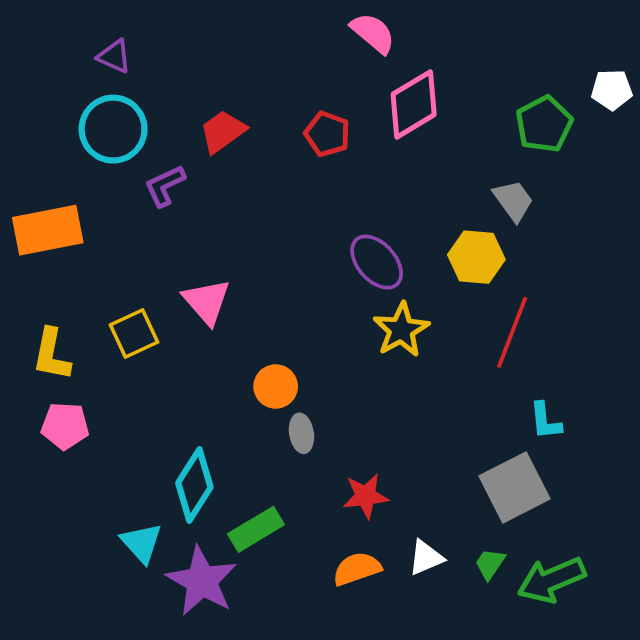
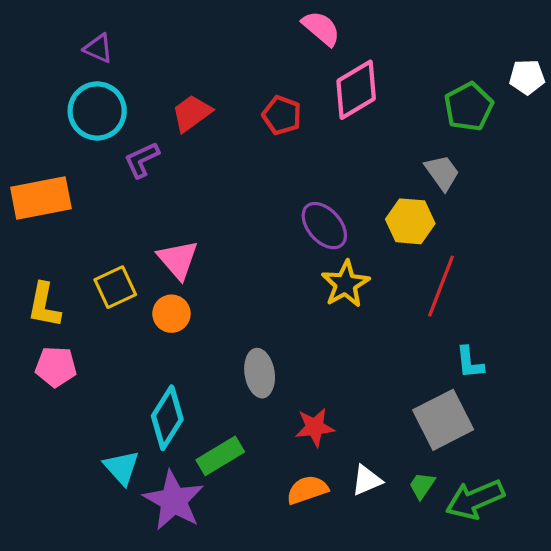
orange circle: (276, 386) -> (171, 314), moved
gray ellipse: (301, 433) -> (260, 373), size x1.4

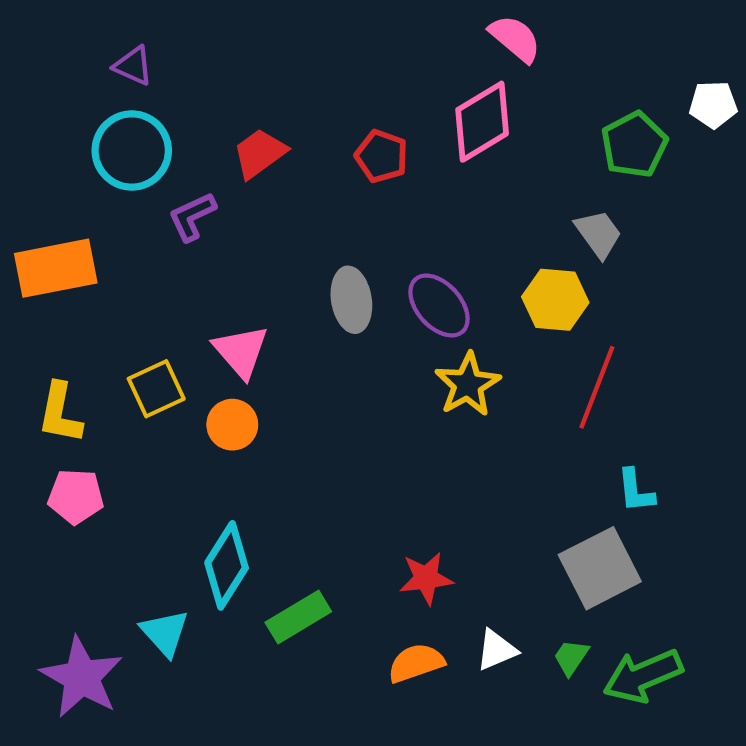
pink semicircle: (321, 28) -> (515, 38), moved
gray ellipse: (260, 373) -> (351, 300), moved
purple star: (174, 500) -> (82, 677), moved

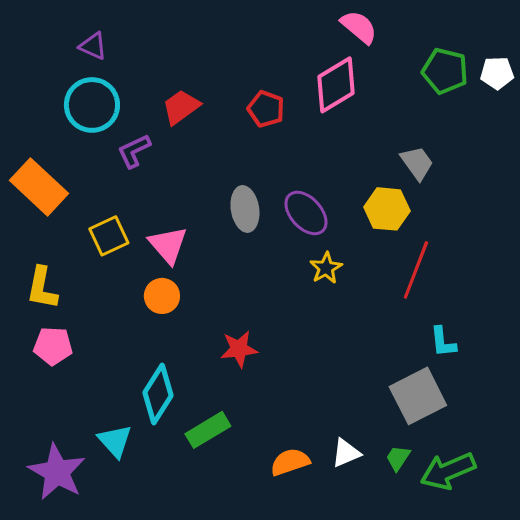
green pentagon: (634, 145) -> (445, 71), moved, turned -30
orange rectangle: (56, 268) -> (39, 187), turned 54
yellow star: (468, 384) -> (326, 268), size x0.7
yellow square: (156, 389) -> (109, 236), moved
red star: (426, 578) -> (239, 349), moved

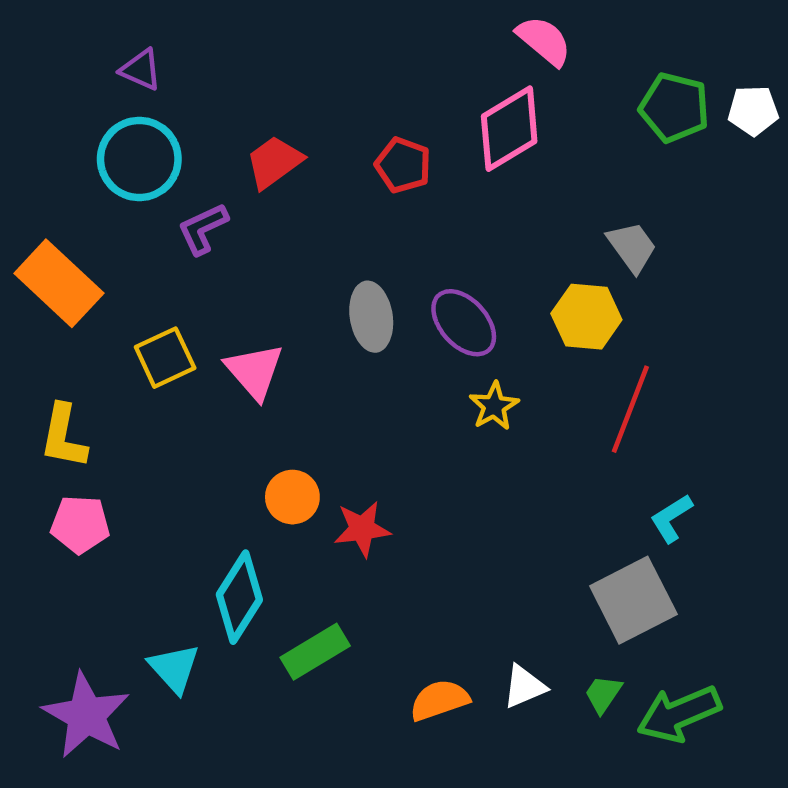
orange circle: (162, 296) -> (292, 497), moved
cyan L-shape: (443, 342) -> (671, 518), turned 64

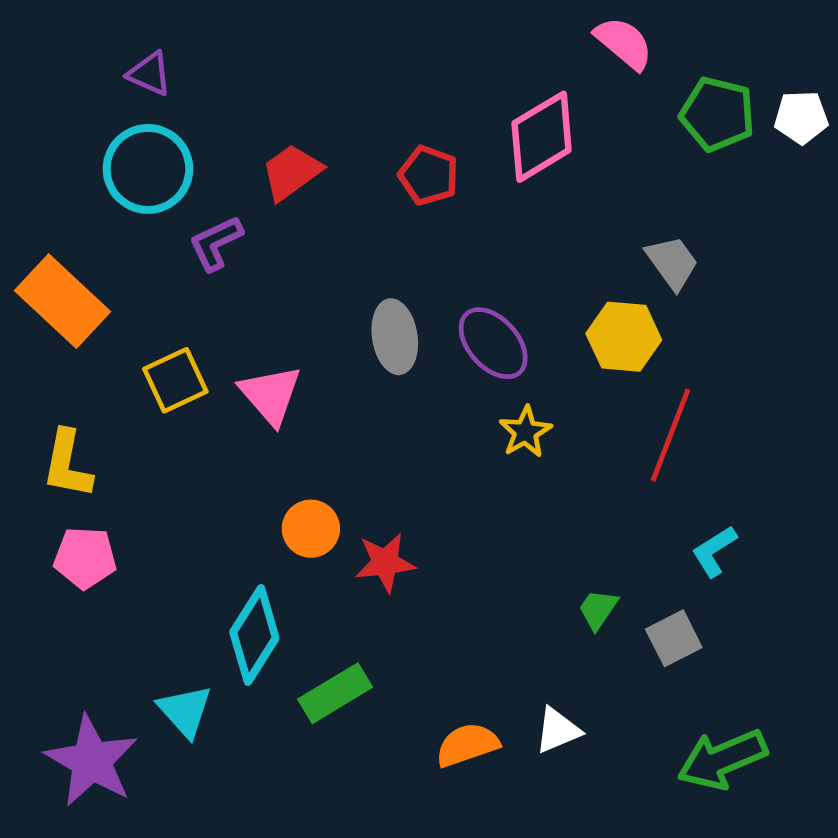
pink semicircle: (544, 41) -> (624, 43), moved
gray square: (633, 600) -> (674, 638), size x0.6
green trapezoid: (603, 694) -> (598, 609), moved

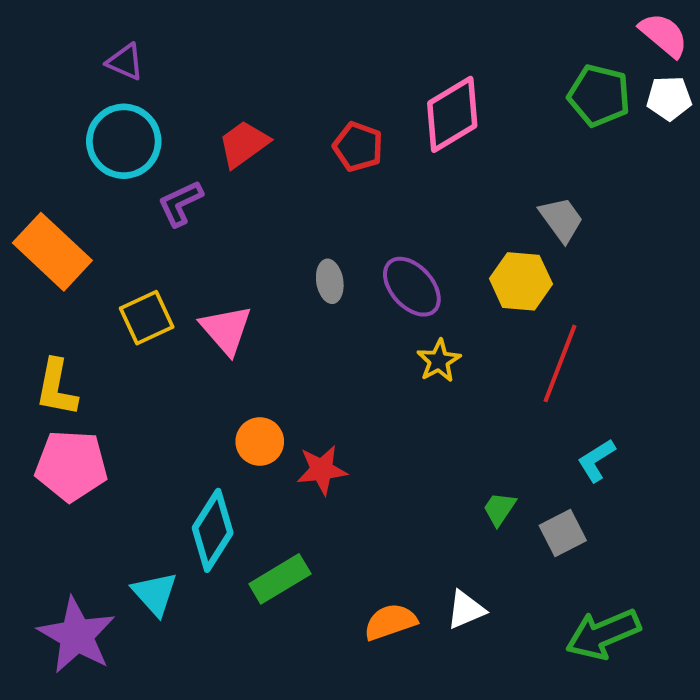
pink semicircle: (624, 43) -> (664, 35), moved
gray ellipse: (395, 337) -> (330, 281), size x0.7
pink pentagon: (85, 558) -> (71, 466), size x1.4

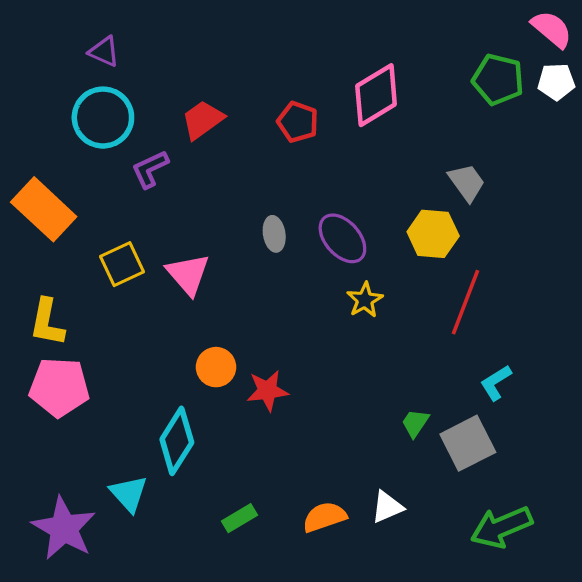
gray square: (563, 533) -> (468, 443), size x1.4
green rectangle: (280, 579) -> (239, 518), moved, size x0.7

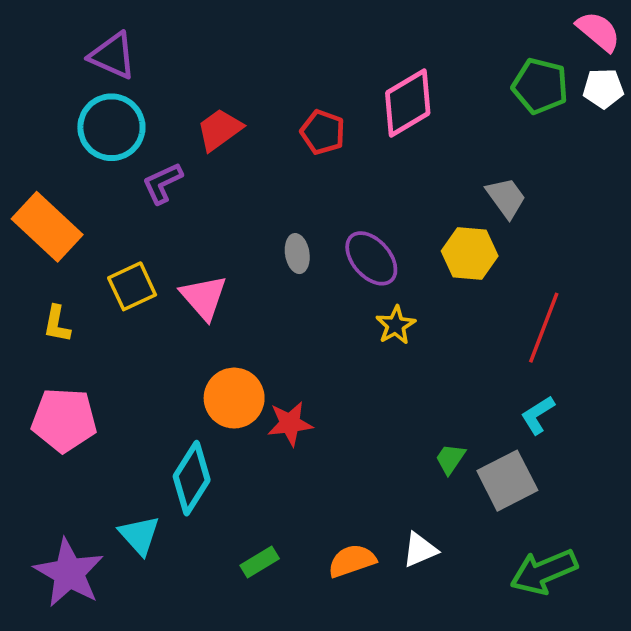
purple triangle: (104, 51) -> (113, 56), size x1.4
red line: (466, 302) -> (544, 328), moved
yellow L-shape: (47, 322) -> (57, 324), moved, size x0.7
orange circle: (216, 367) -> (234, 398), size x1.4

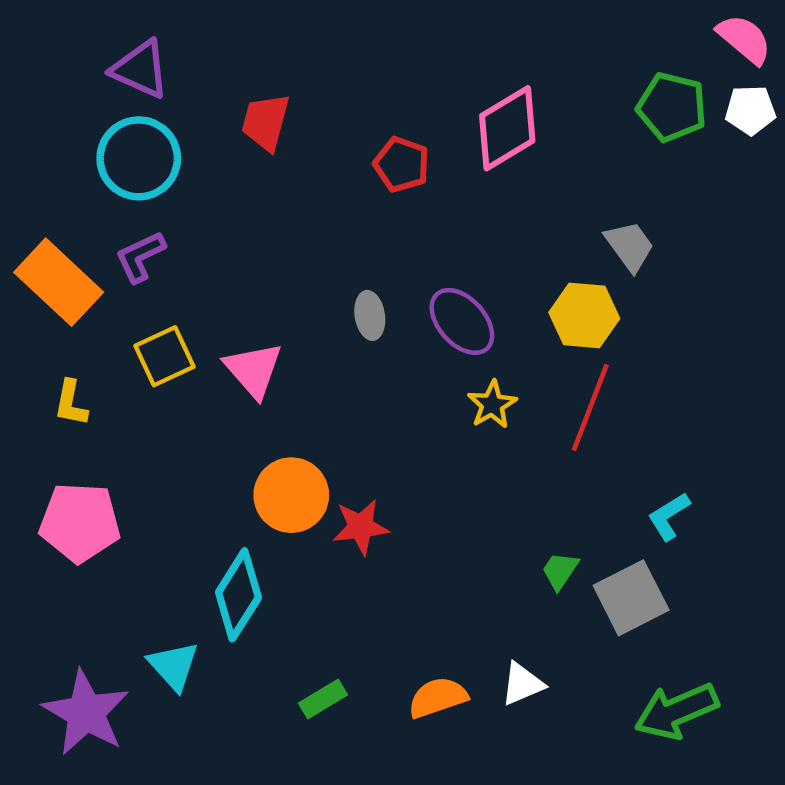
red trapezoid: (220, 130) -> (266, 122), moved, turned -39
purple L-shape: (162, 183) -> (140, 257), moved
red line: (544, 328) -> (590, 408), moved

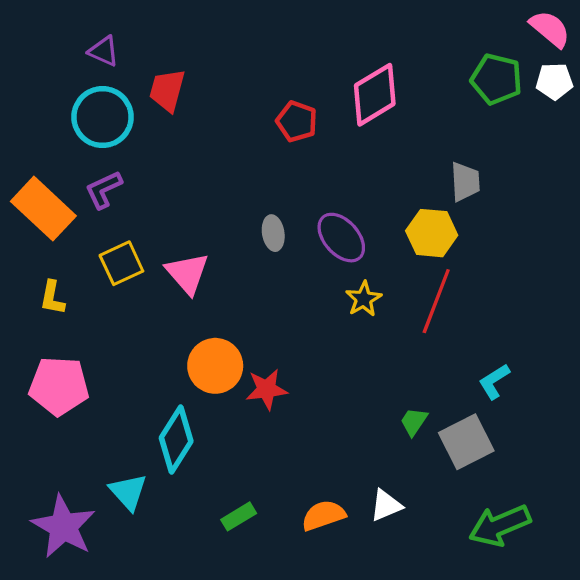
purple triangle: (140, 69) -> (104, 51), size x0.7
red trapezoid: (266, 122) -> (167, 90), moved
gray trapezoid: (630, 246) -> (465, 182), turned 33

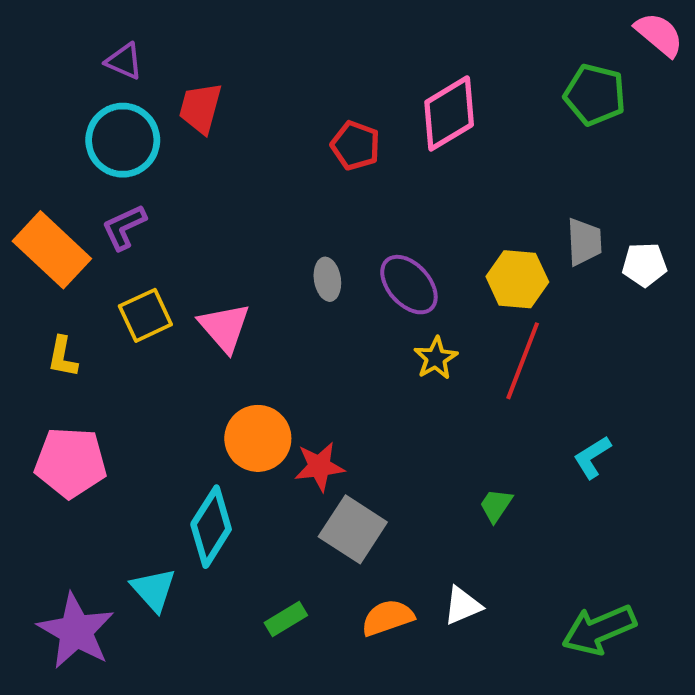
white pentagon: (554, 81) -> (644, 265), moved
gray trapezoid: (465, 182) -> (584, 242), moved
gray square: (466, 442) -> (353, 529), moved, turned -30

